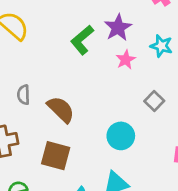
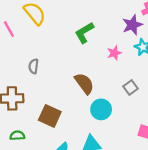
purple star: (118, 28) -> (132, 25), moved
brown semicircle: (61, 109) -> (84, 83), moved

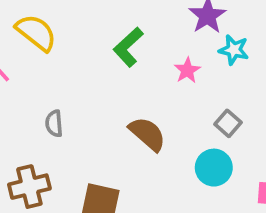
cyan circle: (101, 109) -> (214, 168), moved

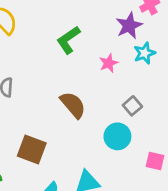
cyan star: (234, 50) -> (145, 53), turned 30

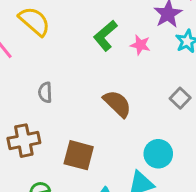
pink star: (109, 63) -> (140, 45), moved, turned -30
cyan circle: (117, 136) -> (158, 154), moved

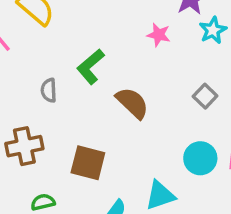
green L-shape: (105, 36) -> (90, 67), moved
cyan circle: (158, 154) -> (200, 158), moved

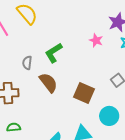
brown semicircle: (132, 103) -> (48, 83), moved
brown square: (88, 163) -> (84, 93), moved

